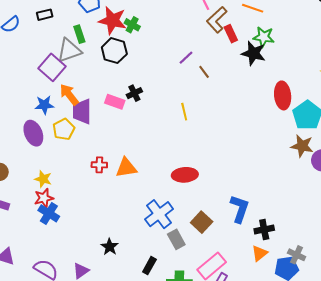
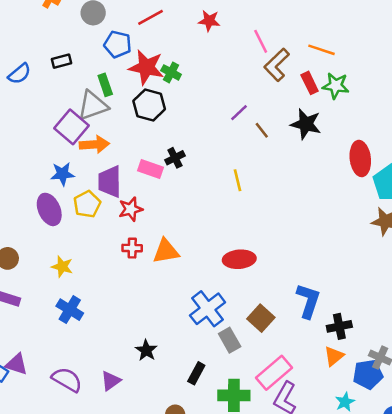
red rectangle: (231, 34) -> (310, 83), moved
black star: (253, 53) -> (306, 124), moved
orange arrow: (69, 95) -> (94, 144), moved, turned 125
red star: (44, 198) -> (131, 209), moved

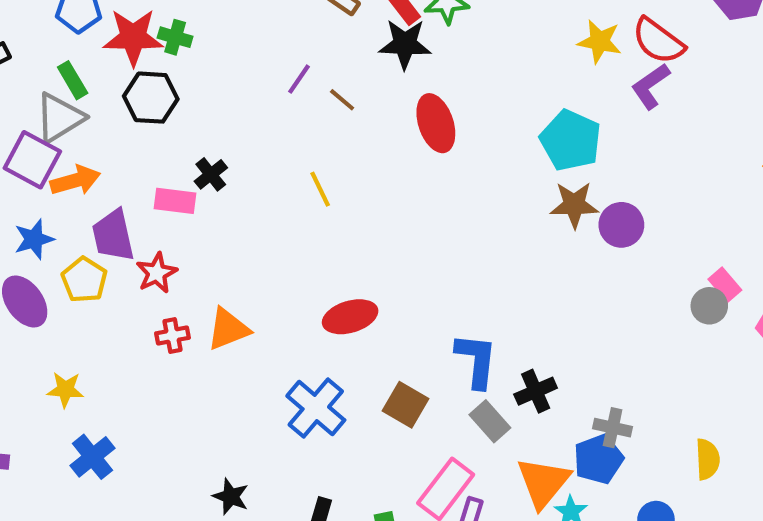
black star: (306, 124) -> (405, 44), moved
red ellipse: (360, 159) -> (436, 123), moved
blue cross: (70, 310) -> (92, 457), turned 32
gray rectangle: (230, 340) -> (490, 421), moved
orange triangle: (334, 356) -> (543, 482), moved, size x1.6

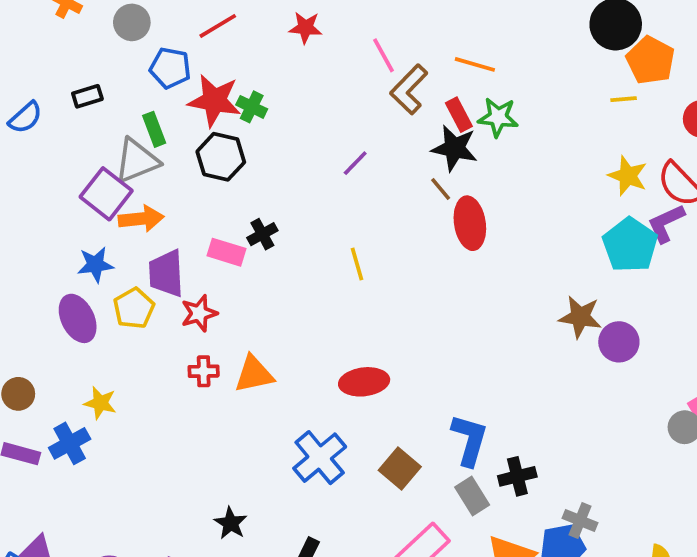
brown line: (342, 100) -> (441, 189), moved
cyan pentagon: (571, 140) -> (630, 245), moved
blue cross: (92, 457) -> (70, 443), moved

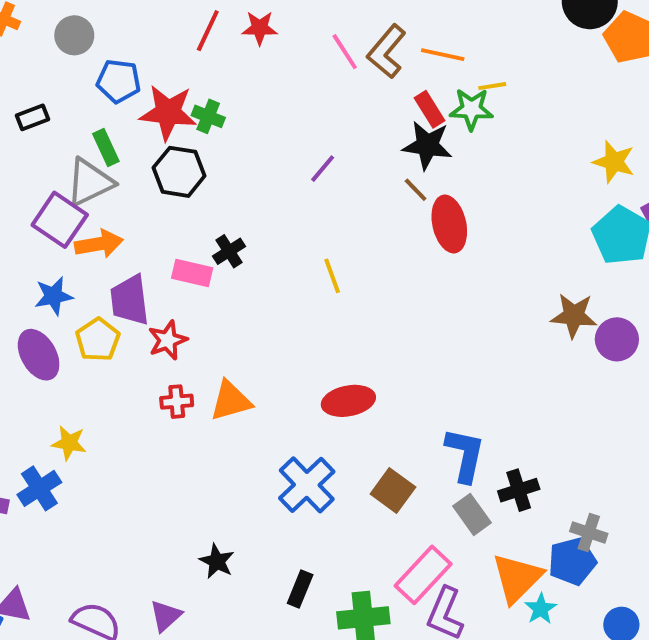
red line: (218, 26) -> (208, 31), moved, turned -30
brown L-shape: (409, 89) -> (387, 51), moved
yellow line: (624, 99) -> (492, 86), moved

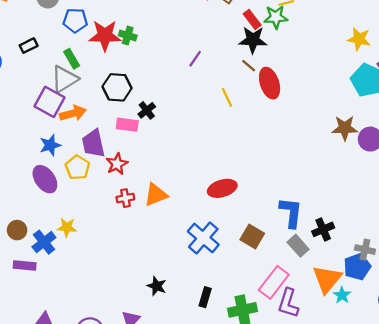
black hexagon: (179, 172) -> (117, 87), moved
yellow line: (332, 276) -> (227, 97), moved
blue cross: (39, 488) -> (44, 242), moved

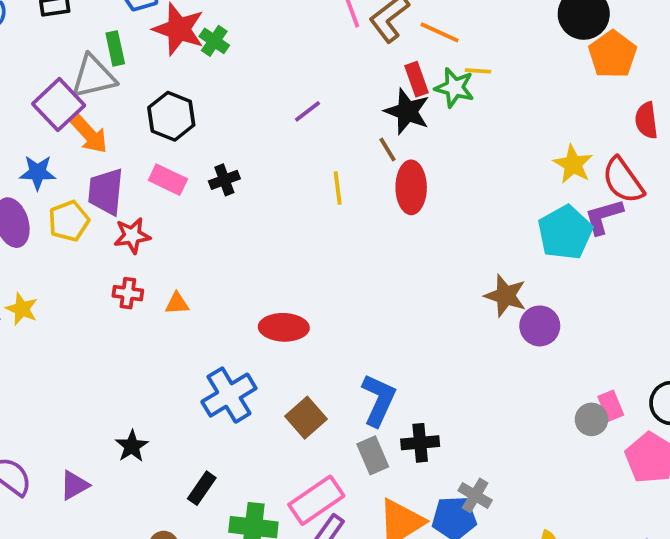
black cross: (147, 110) -> (224, 180), moved
orange arrow: (73, 113) -> (89, 134), turned 45
orange triangle: (156, 195) -> (177, 303), size x0.6

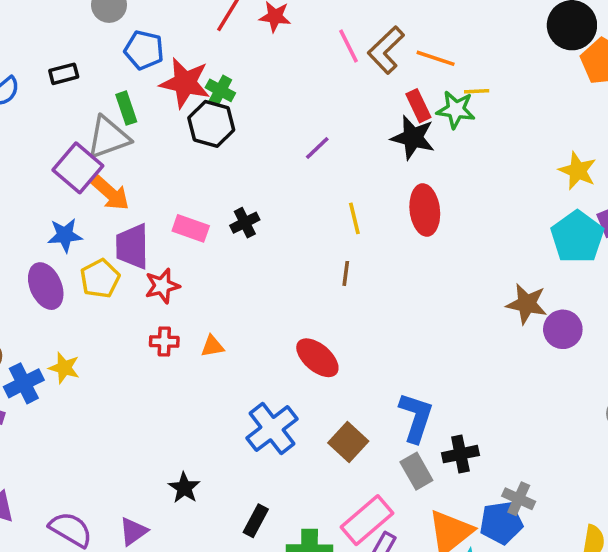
black hexagon: (171, 116) -> (211, 124), moved
brown line: (388, 149) -> (346, 273), moved, turned 45
red ellipse: (284, 327) -> (317, 358), turned 45

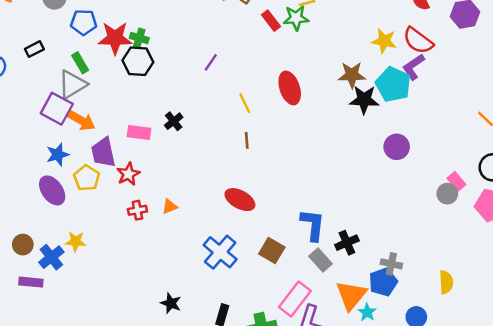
black star: (413, 138) -> (364, 100), moved
brown star: (527, 304) -> (352, 75), moved

